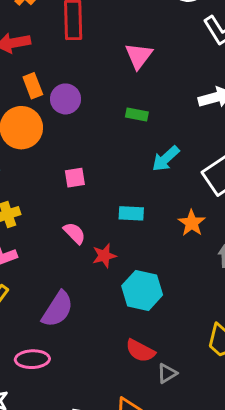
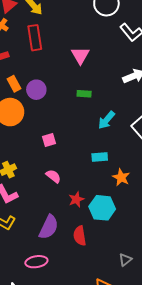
cyan rectangle: (131, 213) -> (100, 157), moved
orange star: (192, 223) -> (121, 177), moved
red star: (104, 256) -> (76, 199), moved
red semicircle: (140, 351) -> (80, 236), moved, turned 60

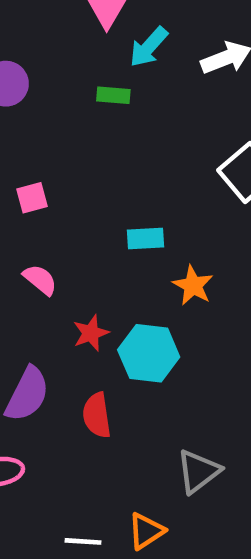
cyan arrow: (106, 120) -> (149, 47), moved
gray triangle: (125, 260) -> (198, 471), size x1.5

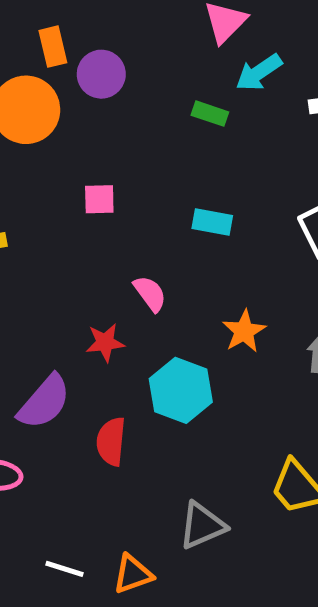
cyan rectangle: (146, 239) -> (212, 222), moved
pink semicircle: (40, 280) -> (150, 294), moved
red star: (91, 333) -> (105, 342), moved

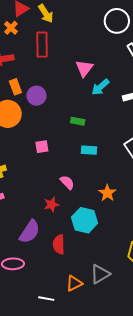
green rectangle: (210, 114) -> (78, 121), moved
orange triangle: (133, 574) -> (74, 283), moved

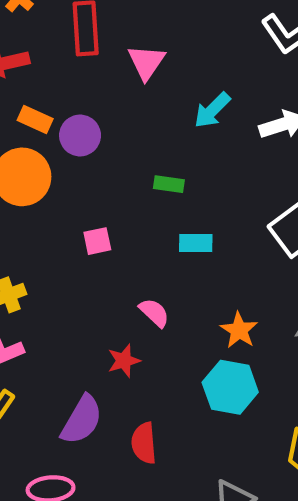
pink triangle: (84, 68) -> (146, 62), moved
orange rectangle: (15, 87) -> (35, 120), turned -42
cyan hexagon: (85, 220) -> (230, 387), moved

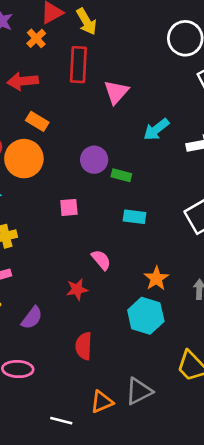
purple circle: (80, 136) -> (94, 160), moved
purple semicircle: (82, 420) -> (32, 318), moved, size x0.7

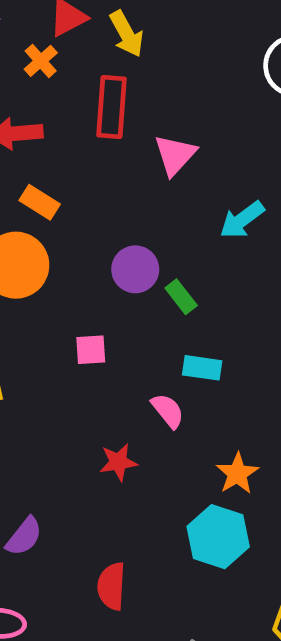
green rectangle: (121, 175) -> (181, 297), turned 36
pink semicircle: (101, 260) -> (168, 411), moved
red star: (77, 289) -> (118, 462), moved

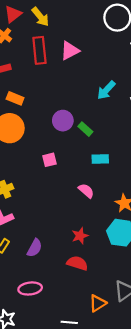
pink triangle: (175, 155) -> (70, 51), moved, turned 30
pink semicircle: (168, 411) -> (86, 191), moved
red star: (118, 462) -> (80, 236), moved
red semicircle: (111, 586) -> (77, 263), turned 114

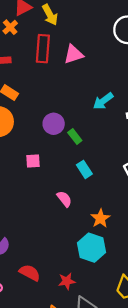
cyan rectangle: (100, 159) -> (84, 169), turned 49
red star: (80, 236) -> (67, 281), moved
red semicircle: (77, 263) -> (30, 273), moved

